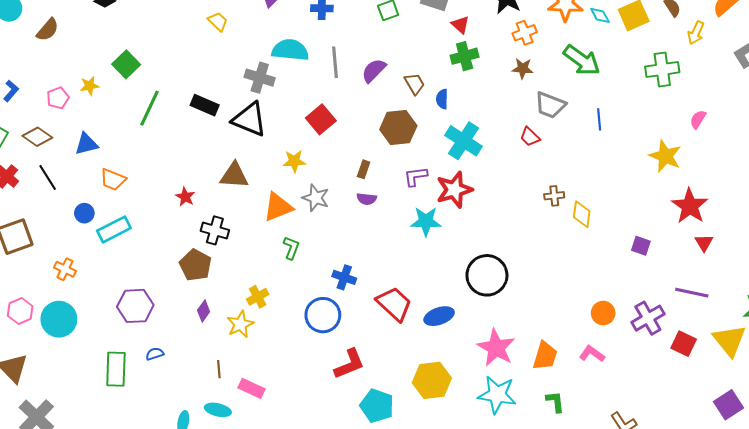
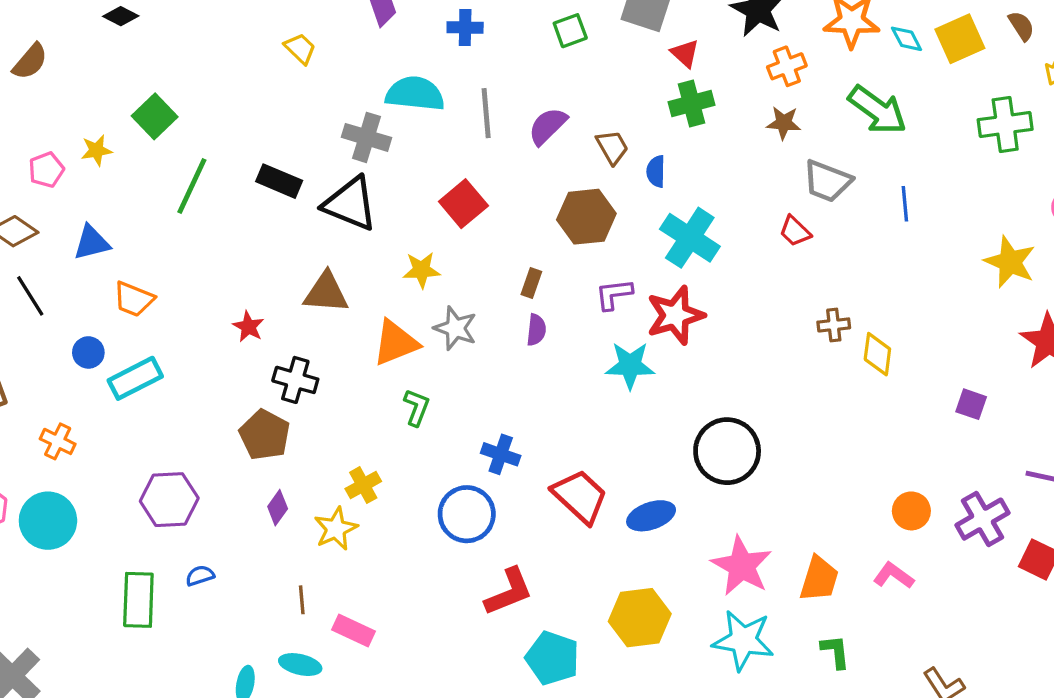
purple semicircle: (367, 199) -> (536, 330), turned -90

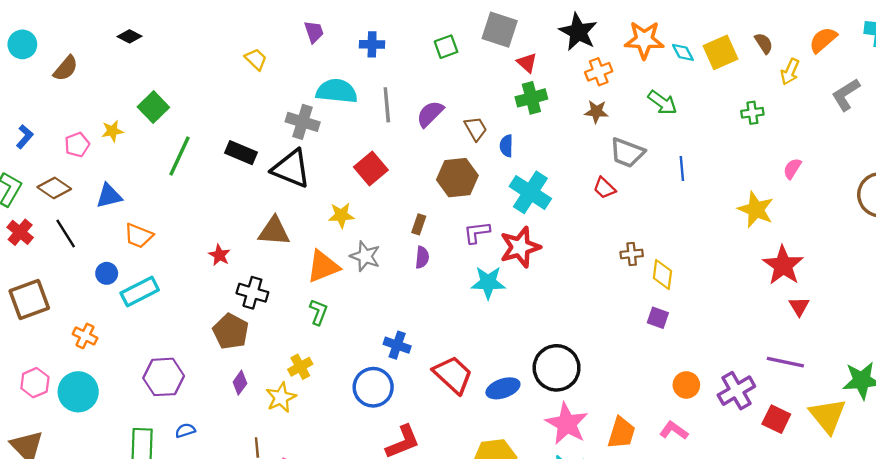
green arrow: (877, 110) -> (662, 103), size x0.7
green cross: (1005, 124) -> (752, 113), size x0.6
purple square: (971, 404) -> (658, 318), moved
green L-shape: (417, 407) -> (318, 312), moved
black circle: (727, 451) -> (557, 368), moved

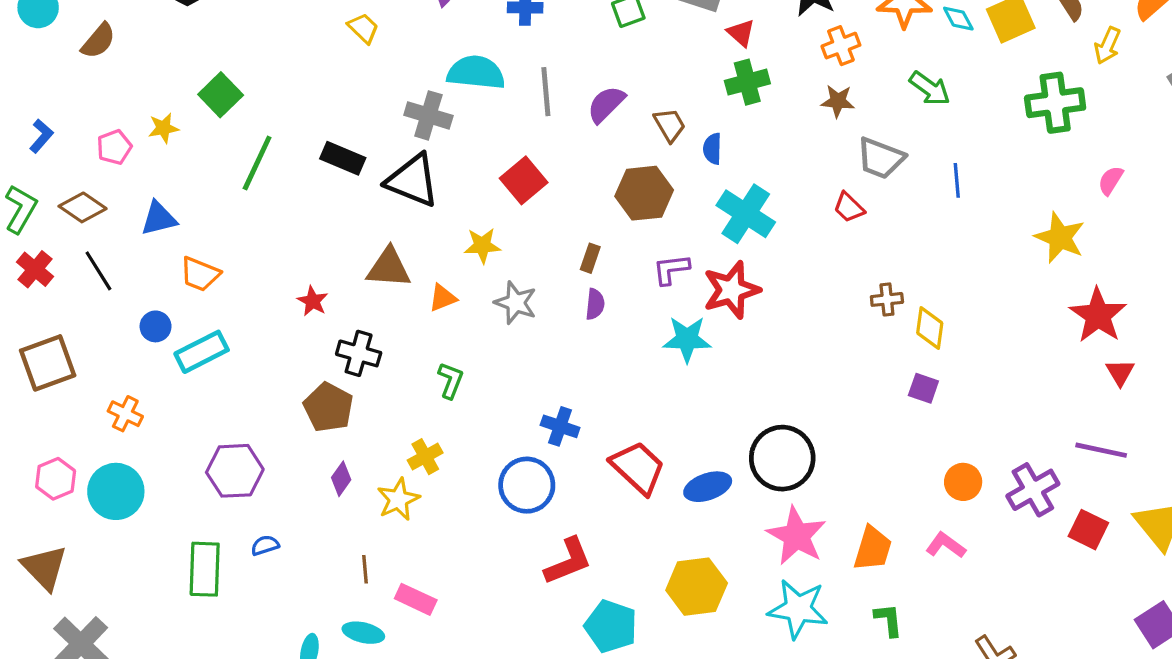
green cross: (752, 113) -> (1055, 103), size x1.8
orange triangle: (323, 267) -> (443, 298), moved, size x0.6

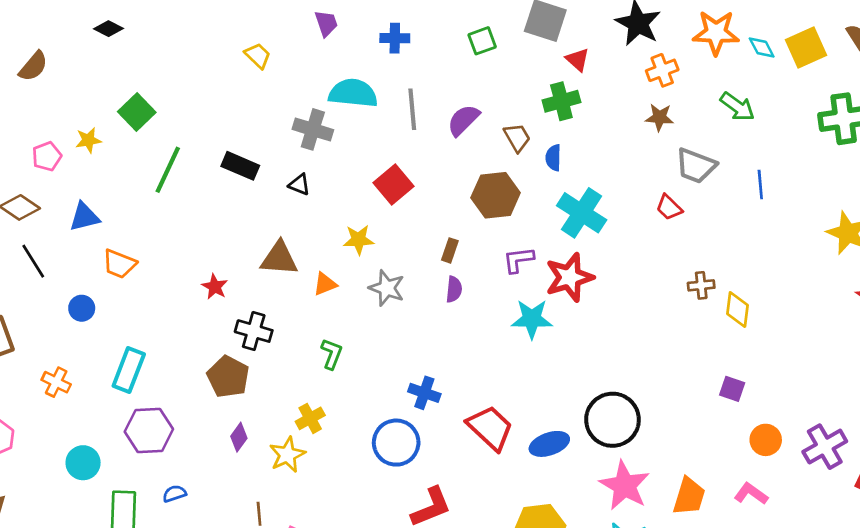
green cross: (747, 82) -> (561, 101), moved
black triangle: (413, 180) -> (299, 185), size x0.5
cyan rectangle: (202, 352) -> (129, 370), moved, turned -42
purple square: (923, 388) -> (732, 389), moved
cyan circle: (116, 491) -> (83, 463), moved, size x0.7

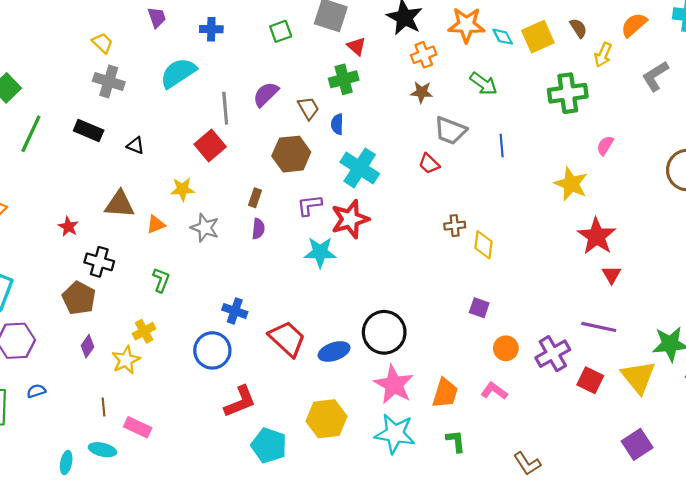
cyan semicircle: (353, 93) -> (178, 73), turned -39
gray line: (412, 109) -> (225, 108), moved
gray cross: (313, 129) -> (109, 81), moved

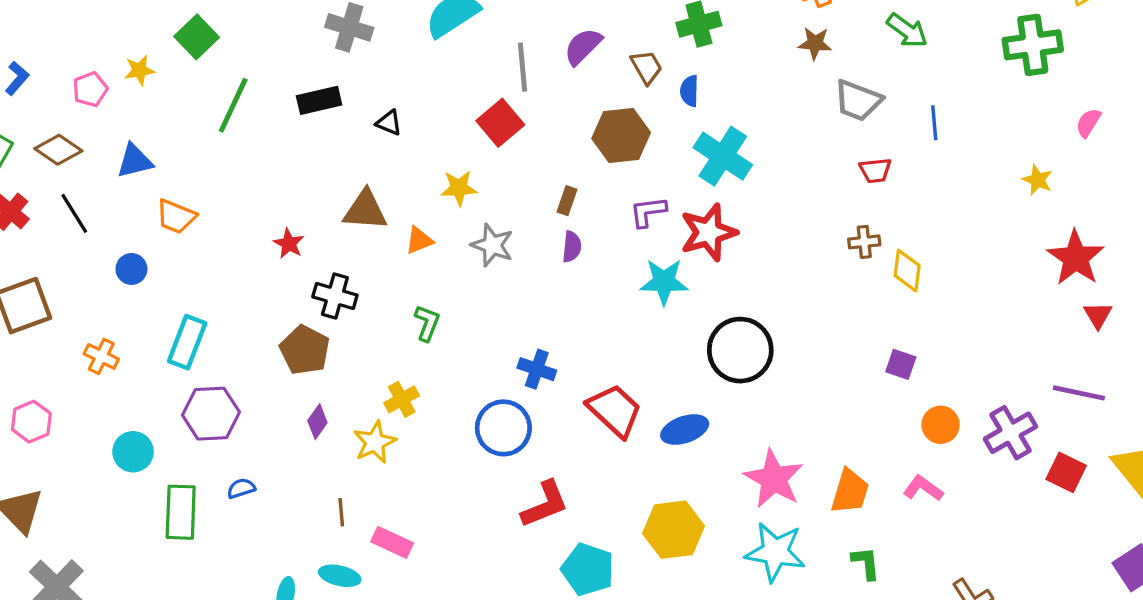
black rectangle: (89, 131) -> (319, 100), turned -36
red trapezoid: (429, 164) -> (875, 170), moved, turned -50
yellow star: (571, 184) -> (1038, 180), size x0.6
black circle: (384, 332) -> (740, 350), moved

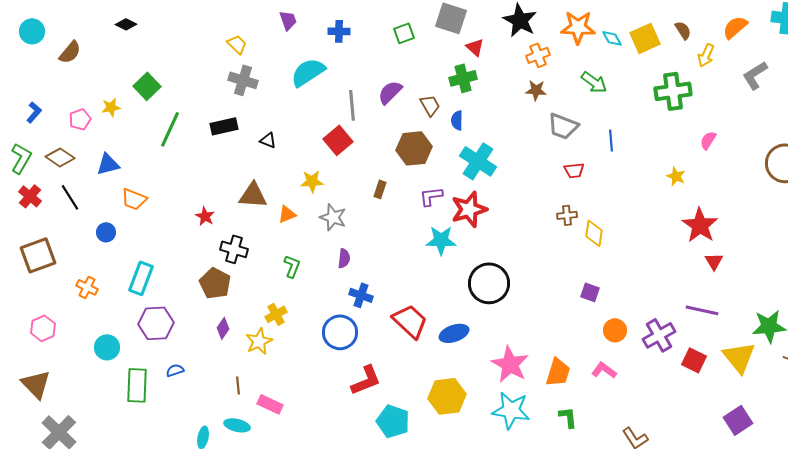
purple semicircle: (572, 247) -> (344, 258), moved

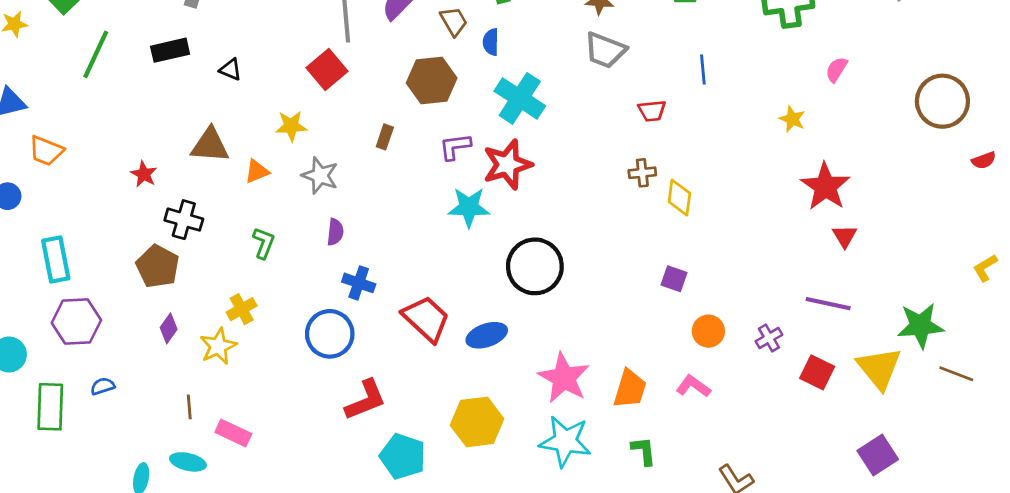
gray trapezoid: (563, 126) -> (605, 50), moved
cyan rectangle: (141, 278) -> (56, 260), turned -32
purple cross: (659, 335) -> (769, 338), size x0.6

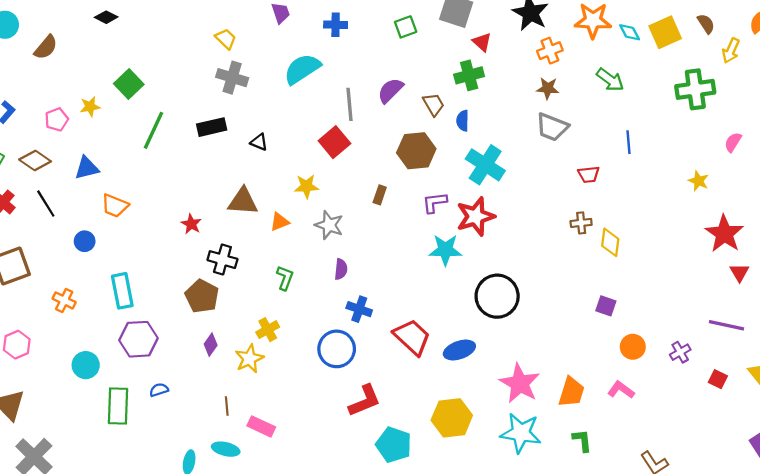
red square: (817, 372) -> (718, 379), size x0.7

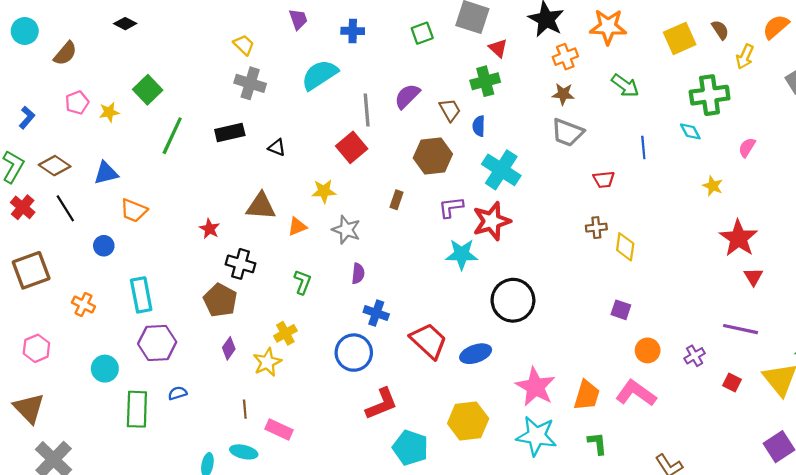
cyan diamond: (630, 32) -> (690, 131), moved
pink pentagon: (57, 120) -> (77, 103), moved
pink L-shape: (621, 390) -> (636, 393), size x1.5

